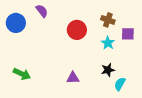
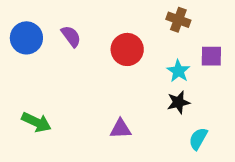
purple semicircle: (42, 11) -> (71, 36), moved
brown cross: (108, 20) -> (178, 20), moved
black star: (108, 70) -> (178, 102), moved

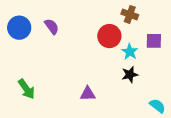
red circle: (127, 49) -> (109, 36), moved
green arrow: (36, 122) -> (26, 89), turned 30
cyan semicircle: (198, 139) -> (157, 106), moved, turned 98

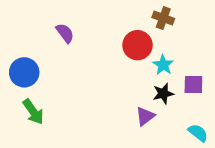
blue circle: (19, 28) -> (24, 72), moved
purple square: (154, 41) -> (193, 84), moved
purple triangle: (88, 94) -> (145, 116), moved, turned -35

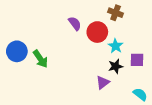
purple semicircle: (65, 33) -> (75, 23), moved
green arrow: (33, 112) -> (40, 59), moved

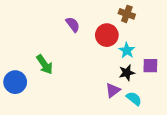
purple semicircle: (75, 23) -> (73, 24), moved
blue circle: (17, 51) -> (15, 82), moved
cyan semicircle: (140, 94) -> (134, 99), moved

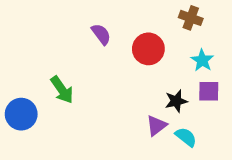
brown cross: (127, 14) -> (191, 18), moved
cyan star: (127, 50) -> (202, 60), moved

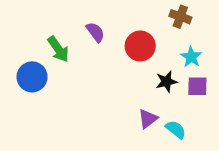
green arrow: (62, 90) -> (58, 49), moved
black star: (176, 101) -> (166, 82), moved
blue circle: (21, 114) -> (32, 77), moved

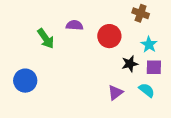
purple semicircle: (95, 32) -> (75, 25), turned -49
blue circle: (32, 77) -> (25, 81), moved
cyan semicircle: (176, 129) -> (147, 90), moved

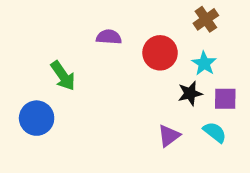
brown cross: (141, 13) -> (206, 19), turned 35
green arrow: (46, 38) -> (63, 76), moved
cyan star: (149, 44) -> (204, 63), moved

